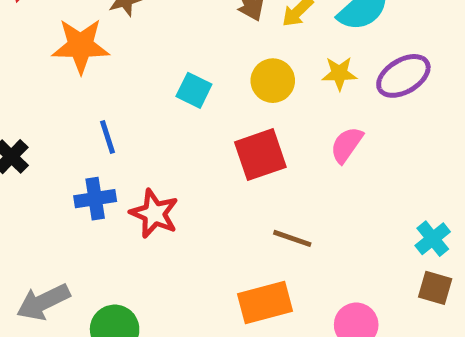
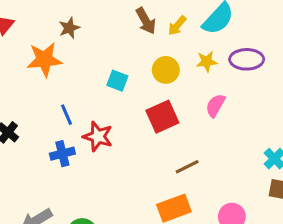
purple ellipse: (403, 76) -> (247, 59), turned 36
red star: (154, 214) -> (98, 136), moved
brown line: (292, 238) -> (187, 167), turned -40

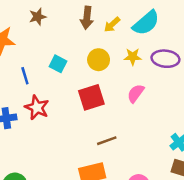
brown arrow: (146, 21) -> (87, 18), turned 30
brown star: (69, 28) -> (38, 17), moved
blue line: (67, 115) -> (25, 76), moved

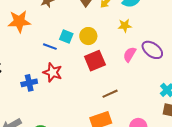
purple ellipse: (165, 59) -> (152, 50), moved, turned 35
yellow circle: (99, 60) -> (88, 36), moved
blue line: (25, 76) -> (50, 47), moved, turned -48

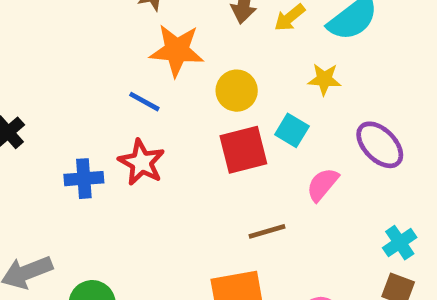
orange star: (19, 21) -> (177, 50), moved
cyan square: (66, 36) -> (292, 130), moved
pink semicircle: (130, 54) -> (323, 185), moved

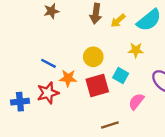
orange star: (177, 50) -> (68, 78), moved, size x0.7
red star: (142, 162) -> (48, 93), turned 30

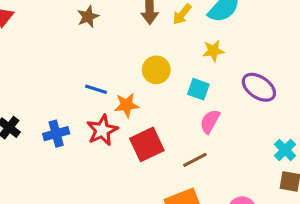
red square: (97, 86) -> (147, 144), moved
pink semicircle: (136, 101) -> (210, 121), moved
blue cross: (20, 102) -> (56, 134), moved

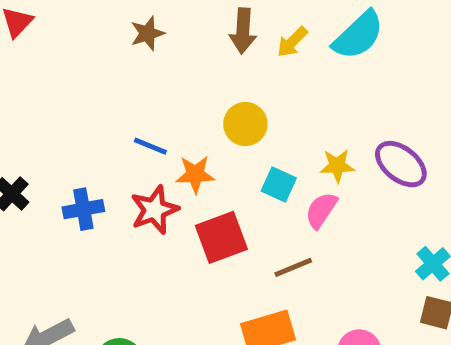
yellow star: (213, 51) -> (337, 166), moved
cyan square: (198, 89) -> (279, 184), moved

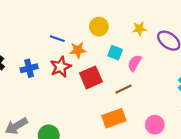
yellow star: (337, 166) -> (139, 29), moved

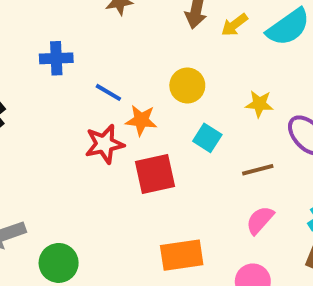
pink semicircle: (135, 63) -> (260, 220), moved
blue cross: (29, 68) -> (56, 58), moved
brown line: (124, 89) -> (258, 170), moved

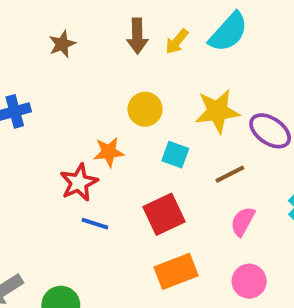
blue line: (108, 92) -> (95, 224), moved
yellow star: (259, 104) -> (217, 111), size x1.6
red square: (155, 174) -> (164, 214), moved

